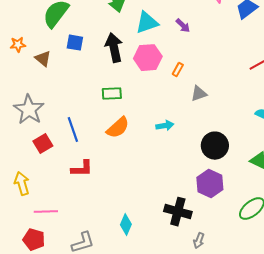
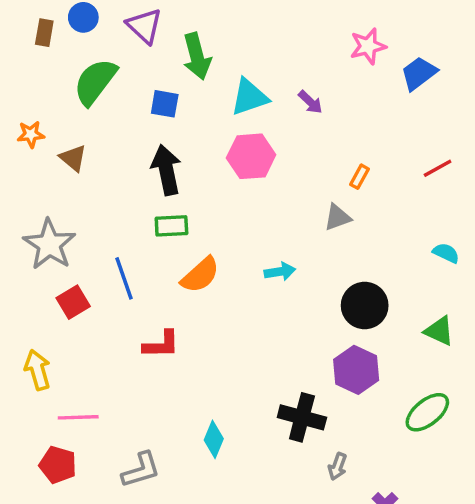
blue square: (75, 43) -> (165, 104), moved
black arrow: (114, 48) -> (166, 170), moved
orange rectangle: (178, 70) -> (360, 177), moved
green rectangle: (112, 94) -> (171, 226), moved
red L-shape: (82, 169) -> (161, 344), moved

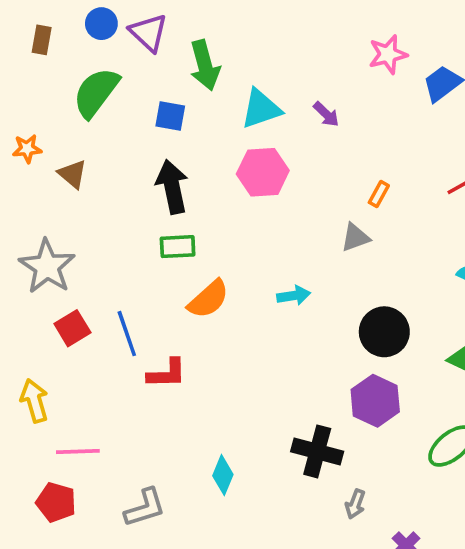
blue circle: (83, 17) -> (101, 24), moved
blue line: (124, 278) -> (127, 334), moved

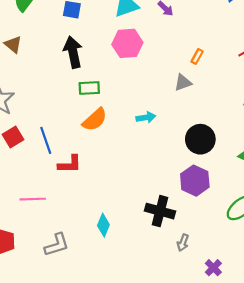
green rectangle: (178, 247) -> (89, 88), moved
pink line: (78, 451) -> (33, 199), moved

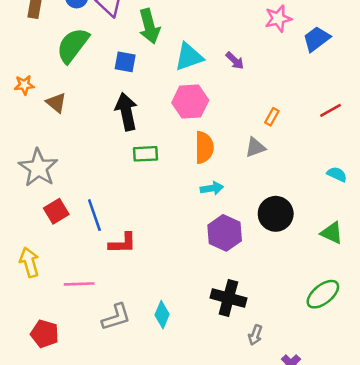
orange semicircle: (95, 120) -> (204, 147), moved, turned -48
purple hexagon: (195, 181) -> (225, 233), moved
gray L-shape: (57, 245) -> (116, 317), moved

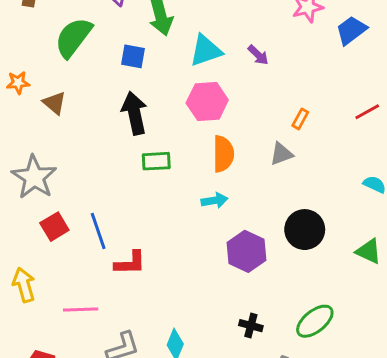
cyan arrow: (212, 188) -> (214, 200), moved
green ellipse: (323, 294) -> (315, 321), moved
black cross: (228, 298) -> (251, 326), size x0.6

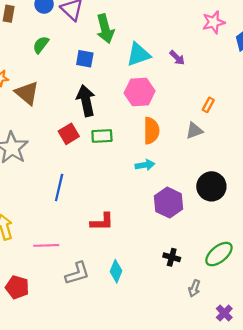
green semicircle: (73, 37) -> (41, 45), size x0.6
brown triangle: (54, 103) -> (27, 93), size x1.4
red square: (54, 227) -> (69, 134), moved
blue line: (98, 231) -> (59, 188), turned 32
red L-shape: (130, 263) -> (102, 222), moved

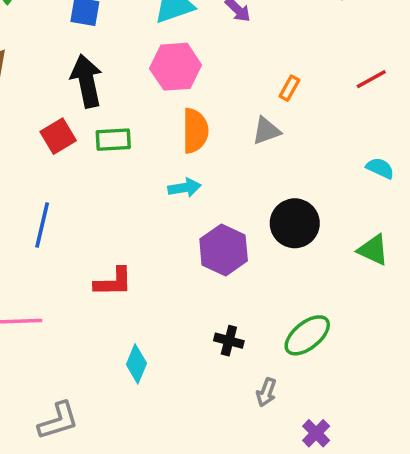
gray L-shape: (77, 273) -> (58, 421), moved

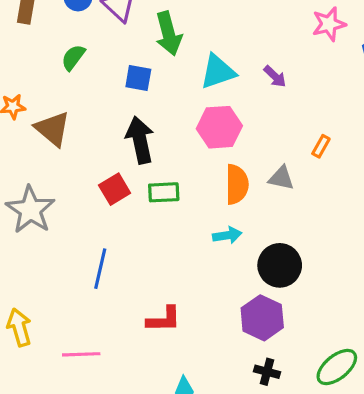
gray triangle: (266, 131) -> (281, 178), moved, turned 32
black circle: (295, 223) -> (280, 265), moved
purple hexagon: (224, 250) -> (262, 318), moved

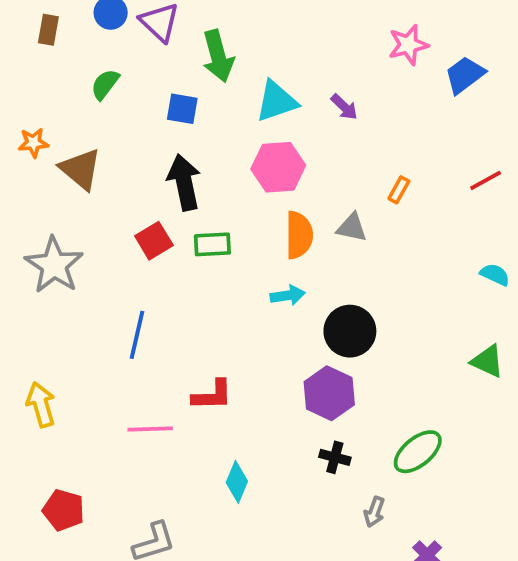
pink line: (81, 354) -> (150, 429), moved

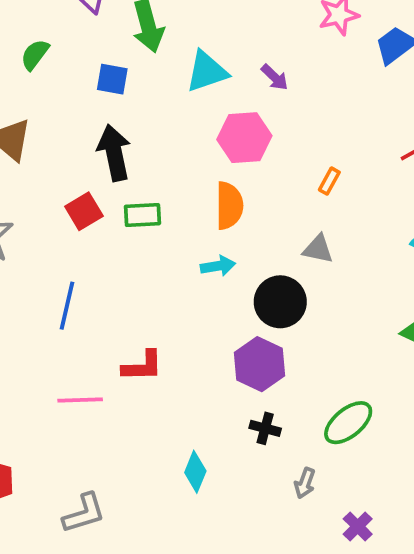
pink hexagon: (278, 167) -> (244, 138), moved
orange rectangle: (399, 190) -> (329, 181), moved
gray triangle: (352, 227) -> (318, 249), moved
cyan diamond: (237, 482) -> (195, 472), moved

